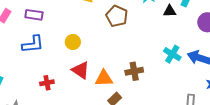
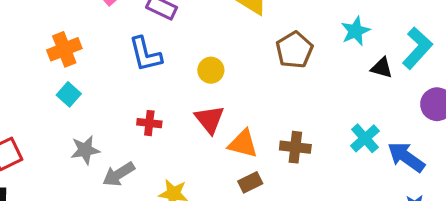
blue L-shape: (33, 44) -> (145, 54), turned 65

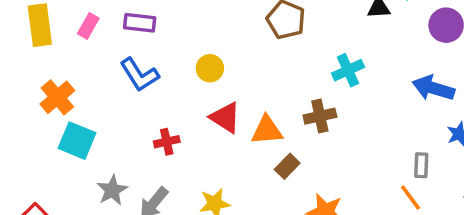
cyan square: (69, 94) -> (77, 141), size x1.5
cyan cross: (365, 138) -> (348, 70), moved, turned 36

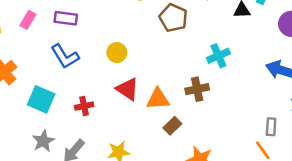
cyan square: (77, 141) -> (41, 99), moved

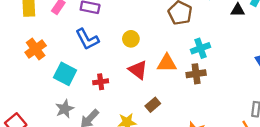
cyan cross: (218, 56) -> (201, 48), moved
orange triangle: (158, 99) -> (167, 63), moved
brown rectangle: (172, 126) -> (153, 105), moved

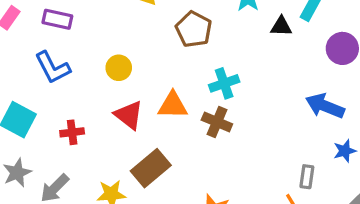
brown cross: (196, 74) -> (217, 122), turned 30
brown rectangle: (153, 105) -> (151, 168), size x1.6

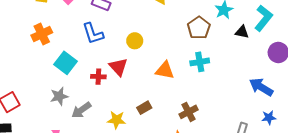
brown pentagon: (194, 29) -> (199, 28), moved
red triangle: (129, 115) -> (118, 67), moved
brown cross: (217, 122) -> (189, 112), moved, turned 30
brown rectangle: (151, 168) -> (144, 108), size x0.6

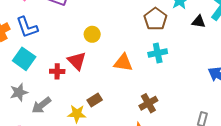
blue L-shape: (93, 34) -> (27, 27), moved
brown rectangle: (144, 108) -> (95, 100), moved

